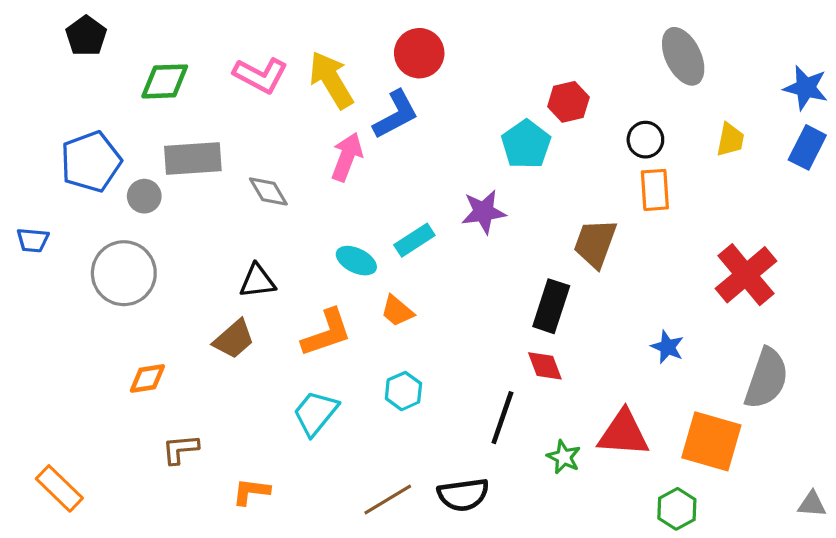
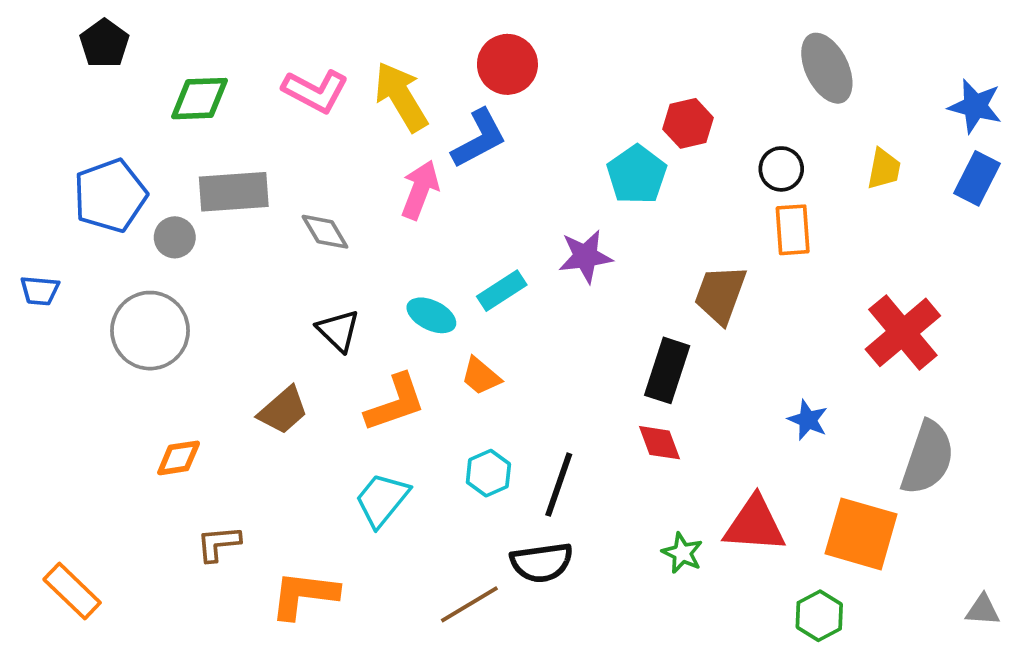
black triangle: (257, 281) -> (338, 331), moved, turned 51
black line: (502, 418) -> (559, 485), moved
orange L-shape: (251, 492) -> (304, 595), size x1.5
black semicircle: (463, 495) -> (542, 562), moved

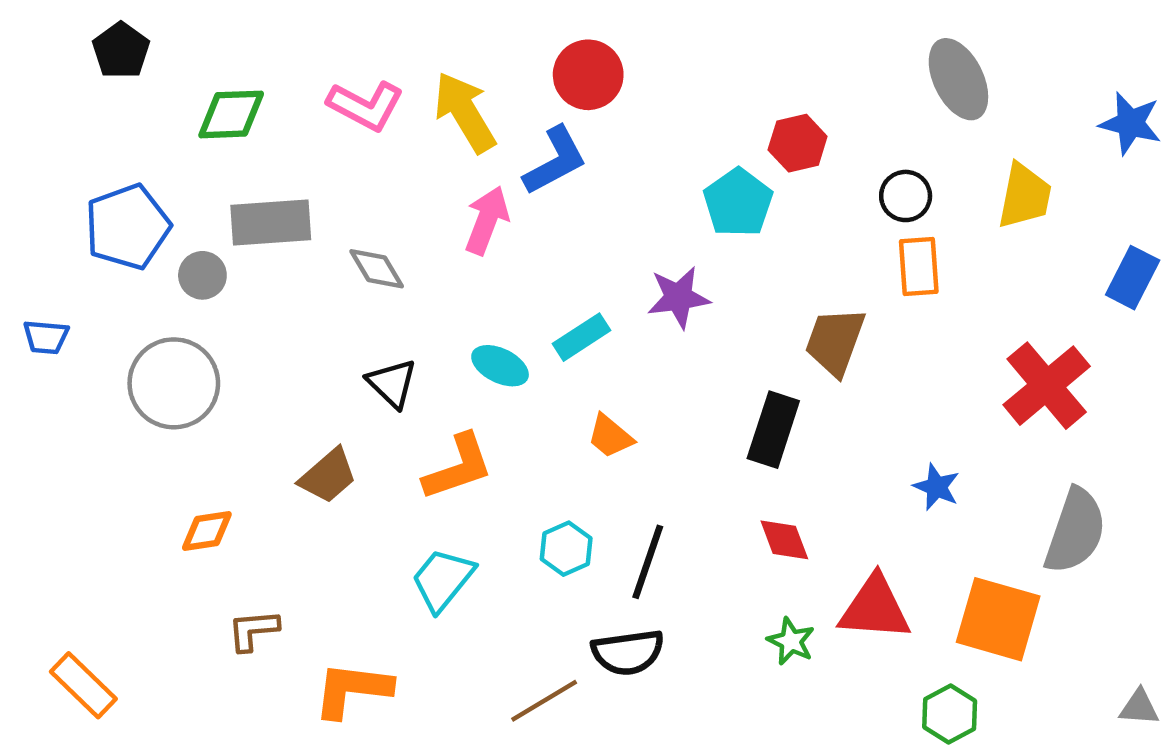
yellow trapezoid: (884, 169) -> (1025, 196), size x1.4
blue rectangle: (977, 178) -> (1133, 278), moved
orange trapezoid: (481, 376) -> (610, 436), moved
red diamond: (660, 443) -> (784, 540), moved

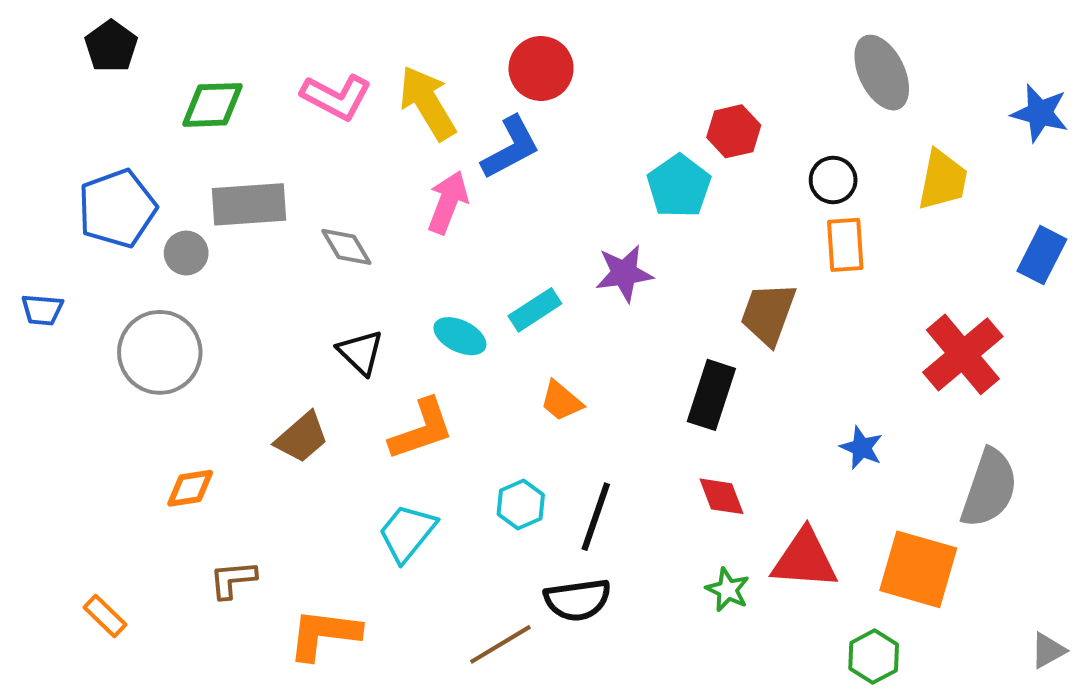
orange rectangle: (83, 685) -> (105, 616), moved, size x0.7
gray triangle: (1139, 707) -> (1048, 650), turned -33

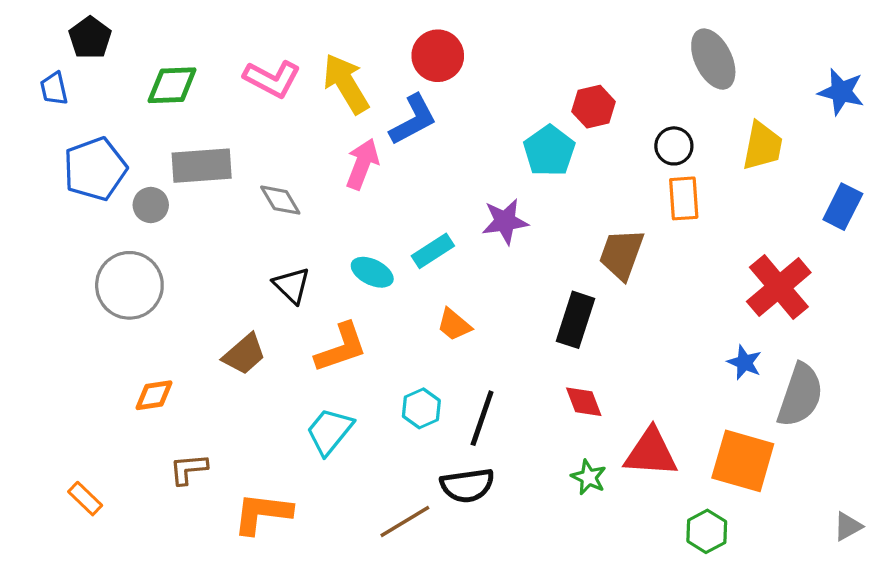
blue trapezoid: (42, 310) -> (54, 89), moved, turned 72
blue star: (861, 448) -> (744, 362), moved

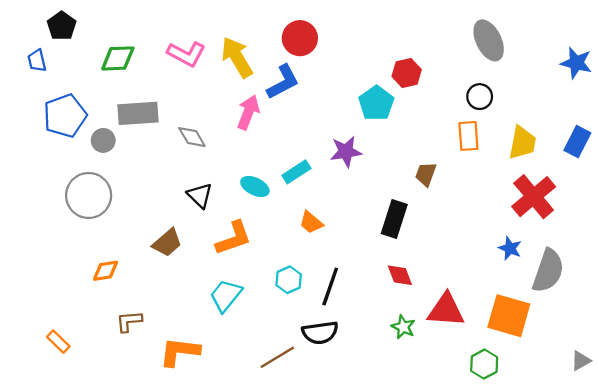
black circle: (674, 146) -> (480, 97), moved
yellow trapezoid: (762, 146) -> (522, 143), moved
brown trapezoid: (621, 254) -> (426, 174), size x0.7

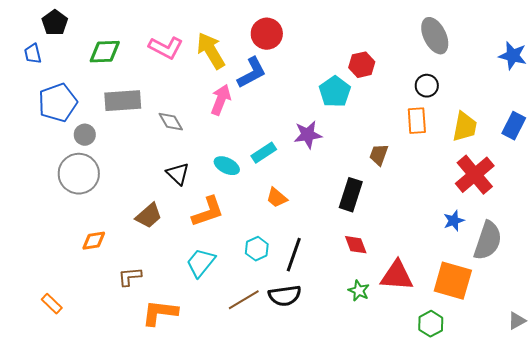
gray circle: (103, 140) -> (85, 135), moved
blue star: (510, 248) -> (454, 221), turned 30
brown L-shape: (129, 321) -> (130, 277), moved
brown line: (277, 357) -> (244, 300), moved

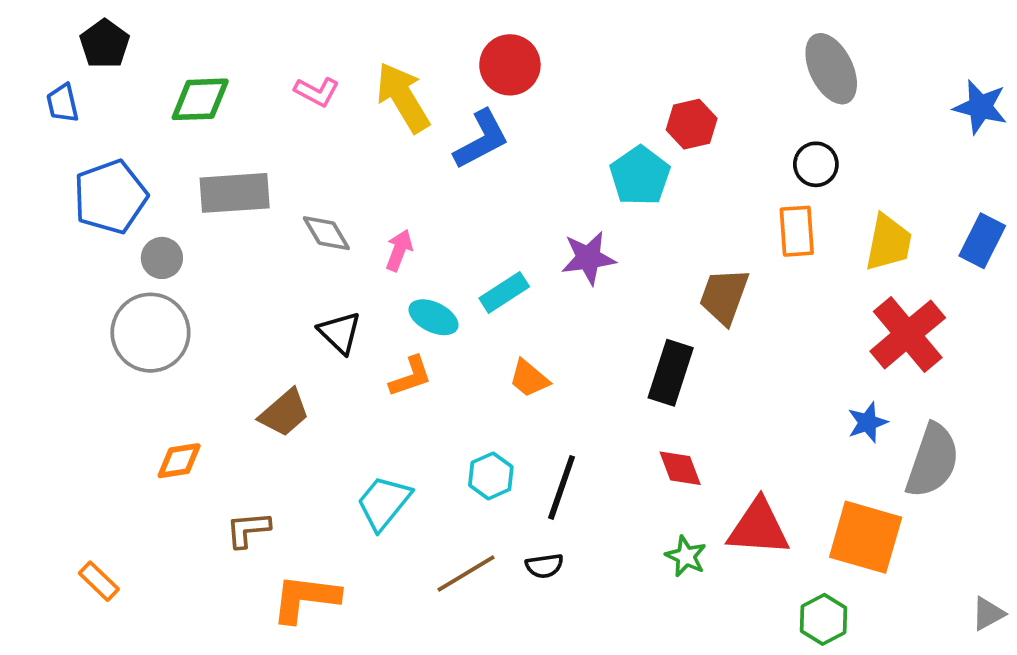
pink L-shape: (166, 48) -> (317, 92), size x0.7
pink arrow: (221, 100) -> (399, 250), moved, size x0.7
brown trapezoid: (379, 155) -> (724, 296), size x1.4
orange L-shape: (208, 212) -> (411, 377), moved, size x0.7
black semicircle: (285, 296) -> (544, 566), size x0.6

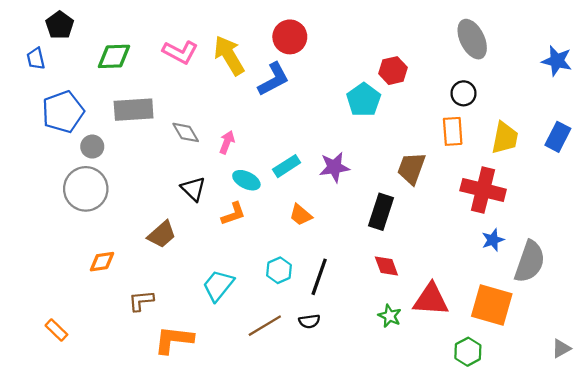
pink L-shape: (317, 92) -> (180, 52), size x1.4
purple star: (588, 258) -> (334, 167), moved
red cross: (908, 334) -> (483, 190), moved, turned -36

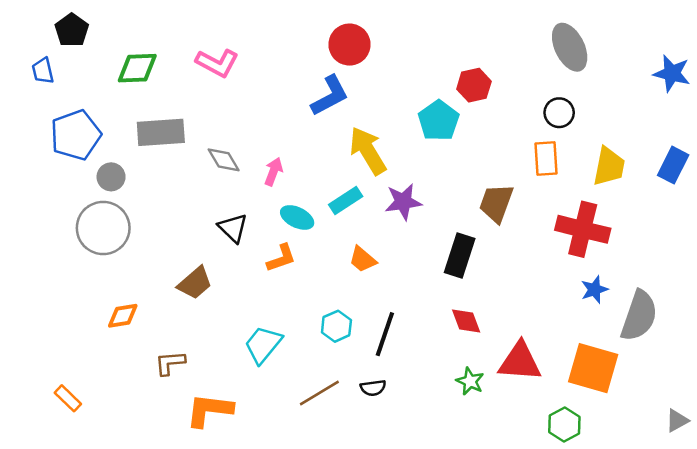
yellow arrow: (229, 55) -> (368, 151), moved

